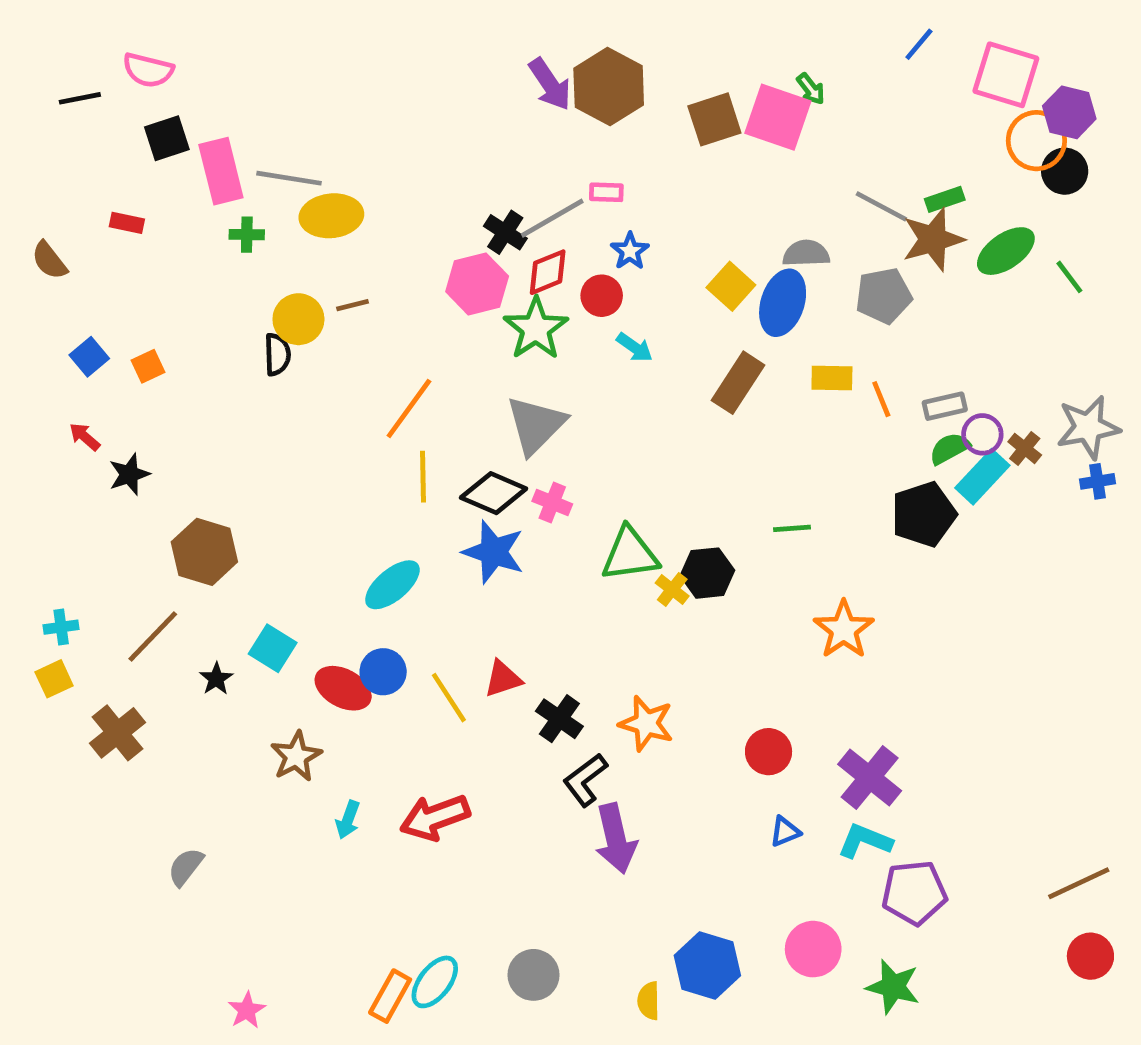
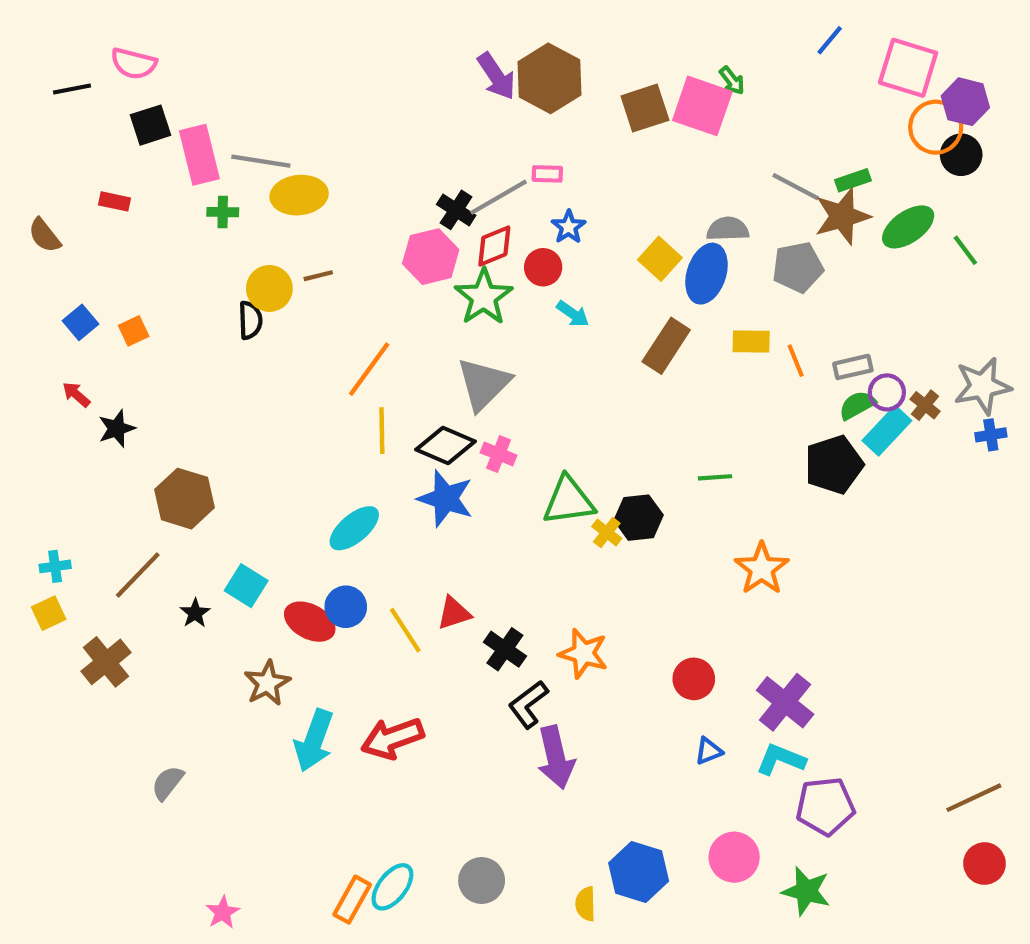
cyan arrow: (348, 820) -> (314, 740), size x1.8

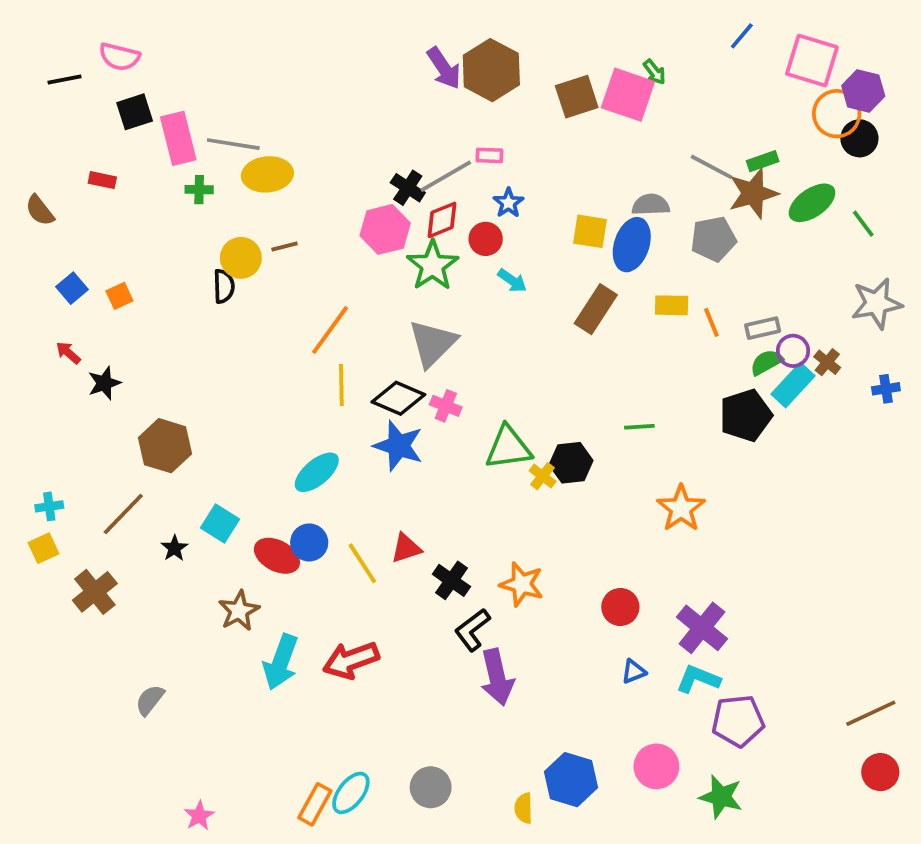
yellow square: (660, 259) -> (590, 231), turned -33
gray star: (982, 386) -> (877, 303), moved

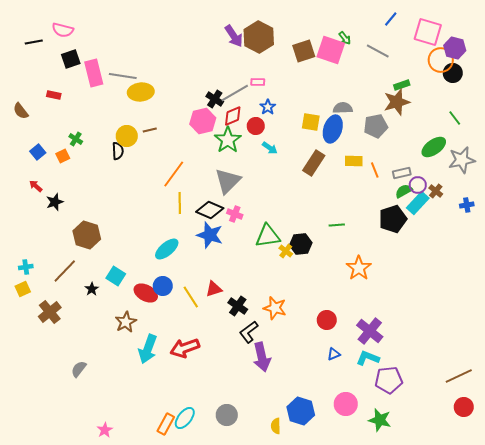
gray line: (711, 167) -> (378, 51), moved
green cross: (199, 190) -> (76, 139), moved, turned 32
green ellipse: (812, 203) -> (434, 147), moved

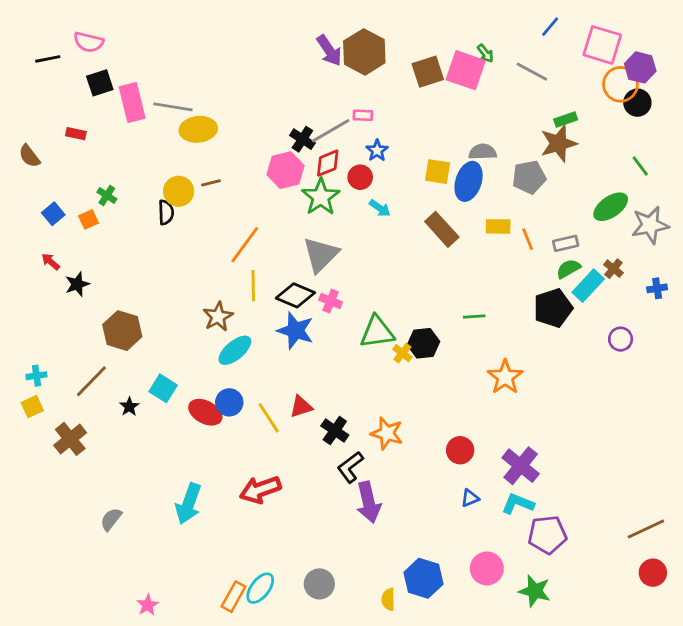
brown rectangle: (314, 163) -> (442, 229), turned -75
purple circle: (418, 185) -> (621, 339), moved
brown star: (126, 322) -> (218, 317), moved
cyan arrow: (148, 349) -> (188, 504), moved

